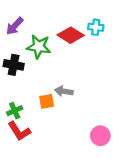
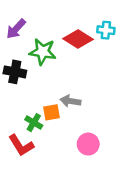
green cross: (15, 111) -> (34, 123), moved, turned -35
pink circle: (100, 136) -> (88, 144), moved

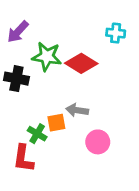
red diamond: (78, 39) -> (81, 63), moved
pink circle: (88, 144) -> (98, 142), moved
red L-shape: (21, 145) -> (23, 158), turned 40

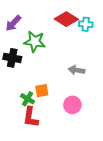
red diamond: (81, 63) -> (66, 19), moved
gray arrow: (77, 110) -> (77, 70), moved
red L-shape: (23, 158) -> (31, 117), moved

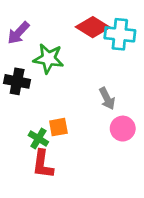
cyan cross: (86, 24) -> (120, 34), size x1.5
gray arrow: (77, 70) -> (107, 99), turned -126
pink circle: (72, 105) -> (123, 129), moved

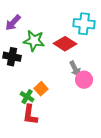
red diamond: (93, 27) -> (65, 44), moved
orange square: (58, 127) -> (41, 89), turned -32
pink circle: (123, 129) -> (84, 80), moved

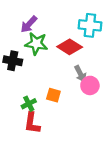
purple arrow: (13, 23) -> (29, 24), moved
orange square: (41, 89) -> (53, 95), moved, turned -32
green cross: (27, 97) -> (29, 104), turned 32

